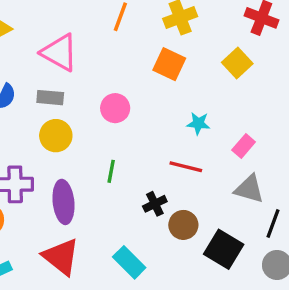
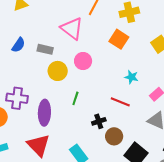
pink triangle: (59, 53) -> (72, 28), moved
yellow circle: (56, 136) -> (58, 71), moved

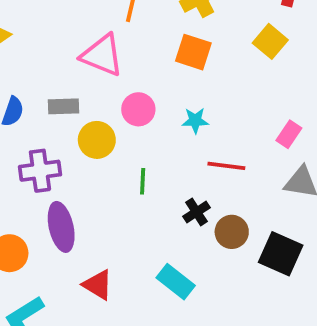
cyan star: (131, 77) -> (195, 121), moved
purple cross: (17, 98) -> (40, 171), moved
purple ellipse: (44, 113) -> (61, 227), moved
red triangle: (38, 145) -> (98, 285), size x0.7

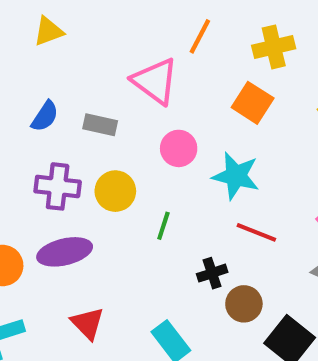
cyan star: (195, 121) -> (236, 176), size x1.6
yellow circle: (97, 140) -> (115, 191), moved
purple ellipse: (61, 227) -> (65, 252), turned 75

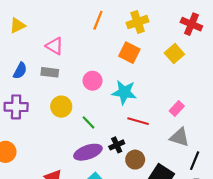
pink triangle: (155, 81) -> (55, 46), moved, size x0.7
purple cross: (58, 186) -> (16, 107), moved
green line: (163, 226) -> (88, 122), turned -56
purple ellipse: (65, 252) -> (88, 152), moved

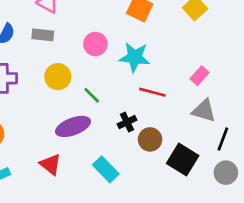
purple ellipse: (88, 152) -> (73, 126), moved

